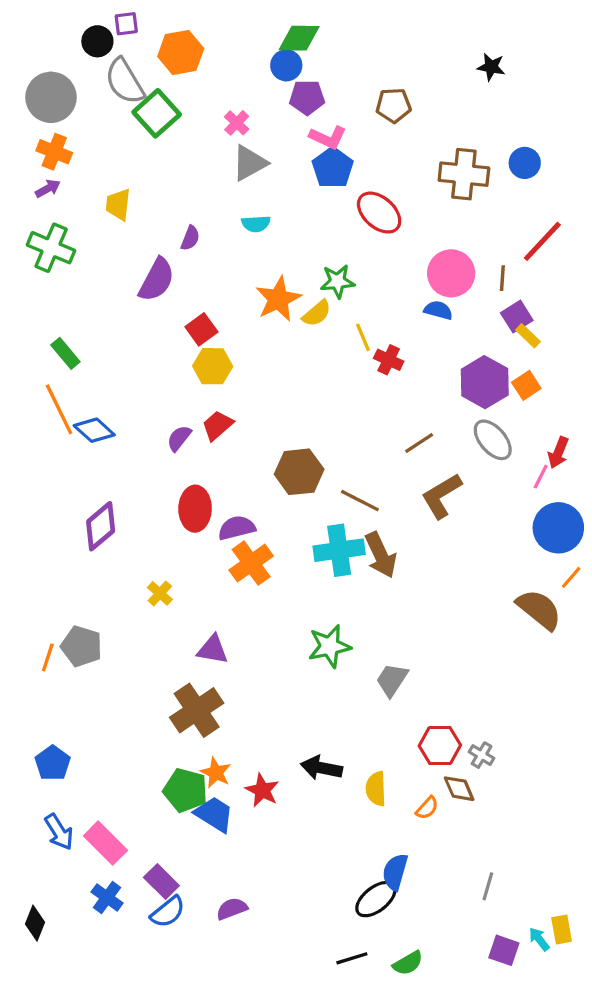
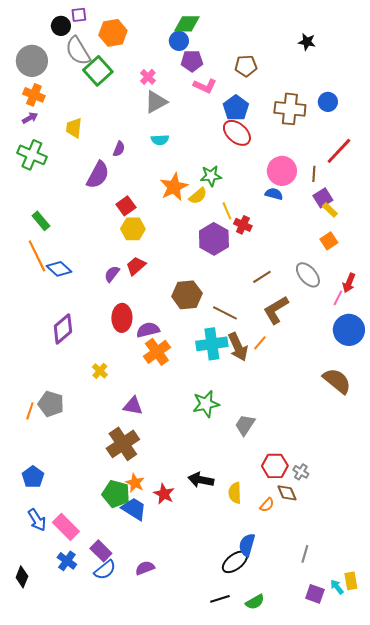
blue pentagon: (333, 168) -> (236, 108), moved
purple hexagon: (485, 382) -> (214, 239), moved
orange line: (571, 577) -> (260, 343), moved

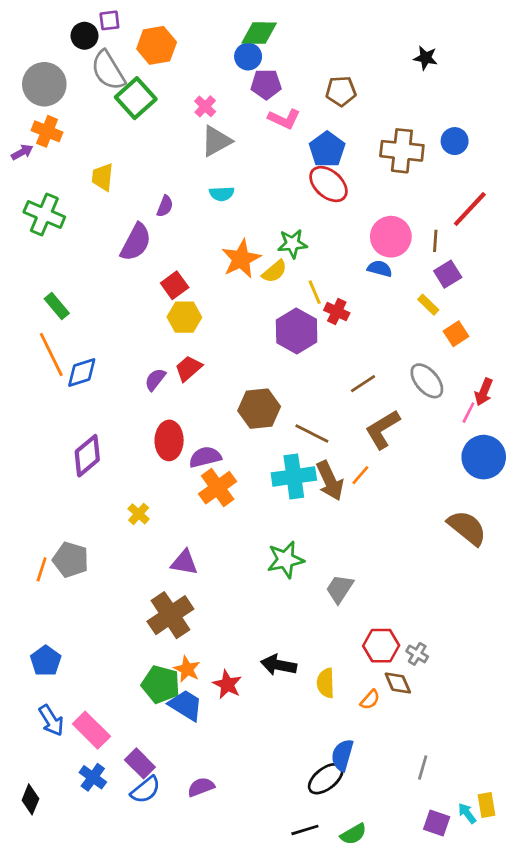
purple arrow: (30, 118) -> (22, 152), moved
yellow rectangle: (330, 210) -> (428, 305), moved
blue diamond: (59, 269) -> (82, 373), turned -60

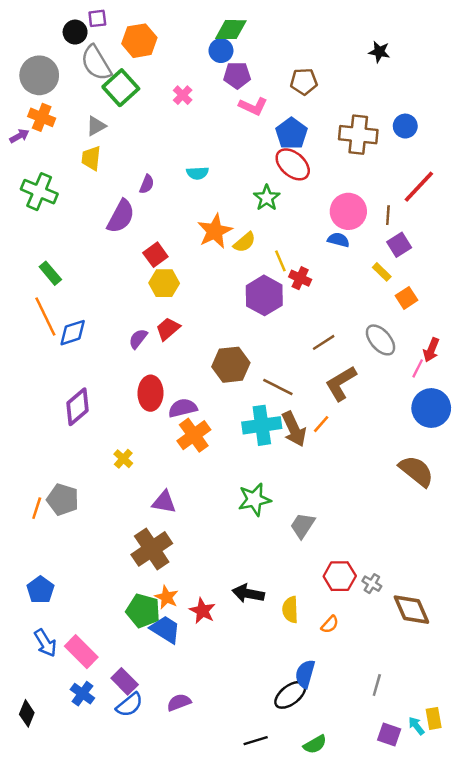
gray triangle: (216, 141) -> (96, 126), moved, size x0.7
green star: (292, 244) -> (267, 198), moved, turned -30
brown diamond: (398, 683) -> (411, 610), moved, size x1.5
black line: (305, 830) -> (256, 741), moved

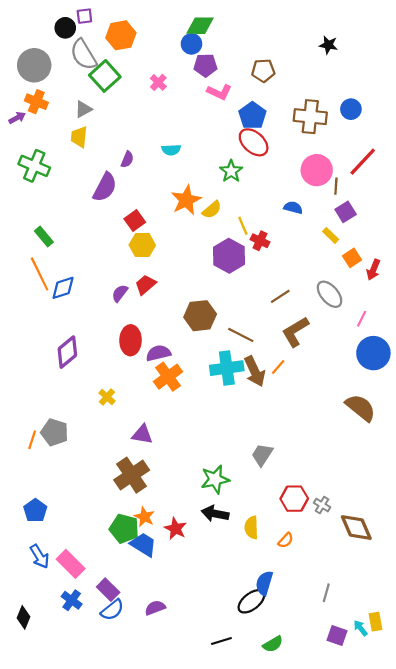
pink circle: (348, 211) -> (317, 170), moved
red arrow: (431, 350) -> (373, 270), moved
green star: (254, 500) -> (215, 479), moved

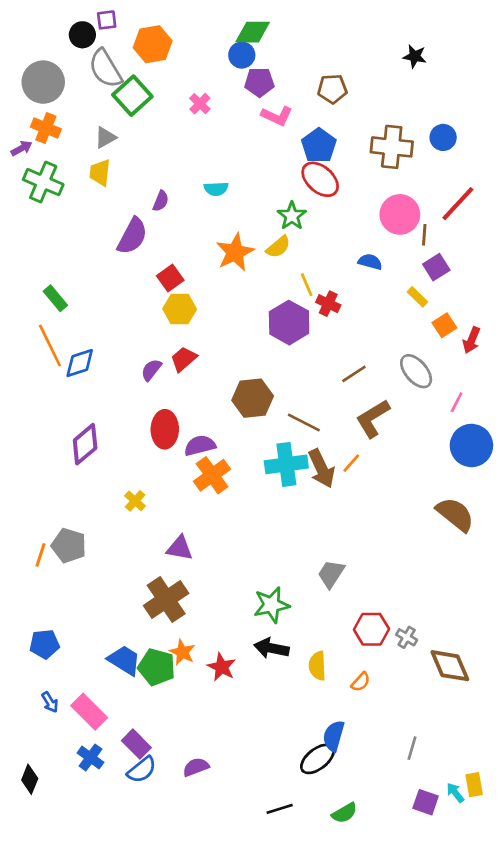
green cross: (34, 166) -> (43, 182), moved
yellow semicircle: (212, 210) -> (278, 247), moved
blue pentagon: (35, 510) -> (45, 644), turned 30
blue trapezoid: (143, 545) -> (124, 660), moved
blue arrow: (40, 556) -> (50, 702), size x0.7

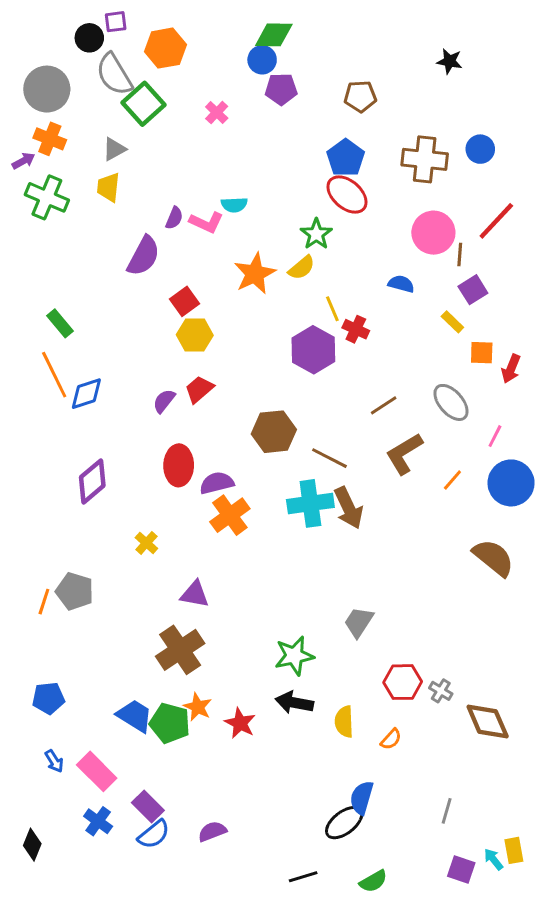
pink L-shape: (277, 116) -> (206, 222), moved
orange square: (444, 325) -> (482, 353), turned 35
orange line: (351, 463) -> (452, 480), moved

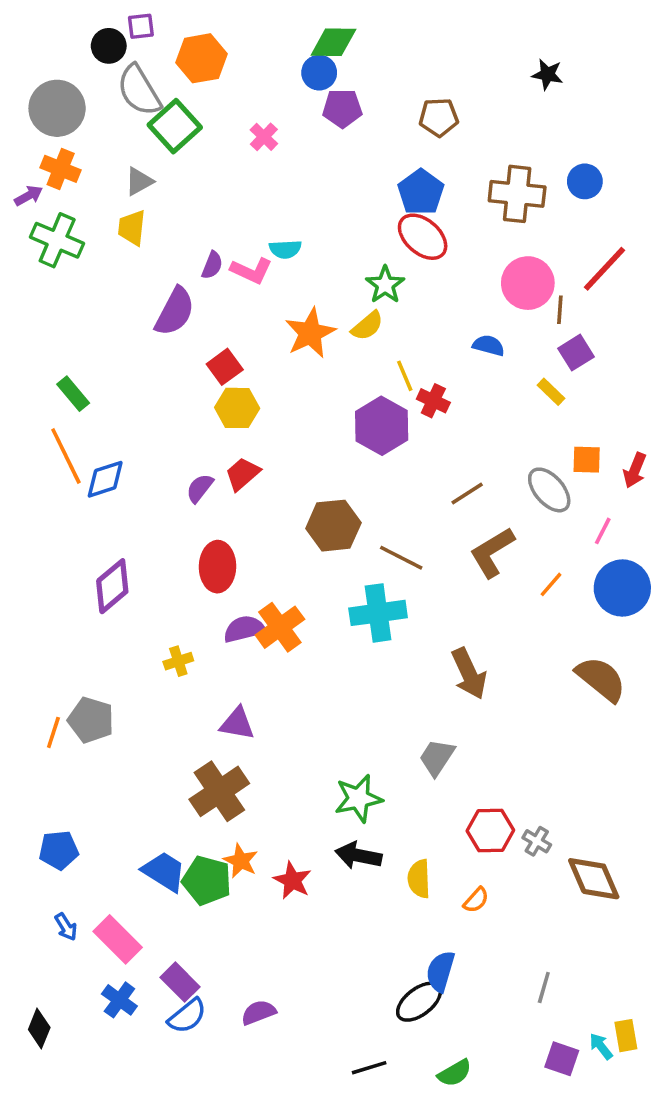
orange square: (482, 353) -> (587, 460), moved
red arrow: (511, 369) -> (635, 470), moved
purple semicircle: (217, 483) -> (244, 629), moved
brown arrow: (348, 508) -> (469, 674), moved
yellow cross: (146, 543) -> (178, 661), turned 30

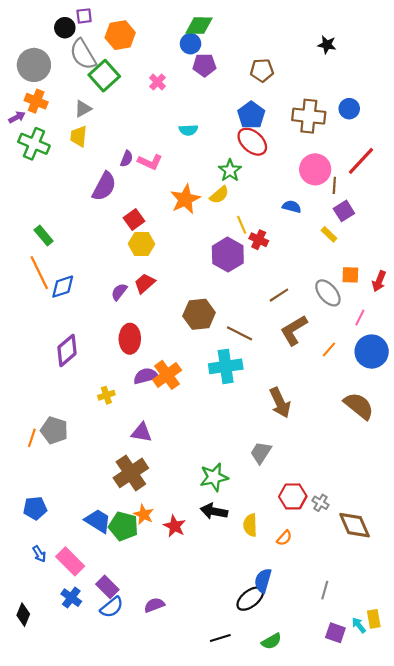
cyan semicircle: (285, 249) -> (188, 130), moved

